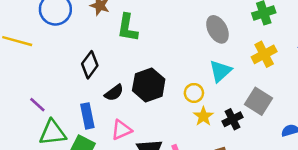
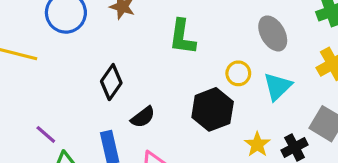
green L-shape: (127, 28) -> (182, 37), moved
black hexagon: (149, 85) -> (213, 109), moved
yellow circle: (194, 93) -> (238, 73), moved

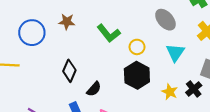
green L-shape: (182, 37) -> (109, 33), turned -35
yellow circle: (238, 73) -> (137, 47), moved

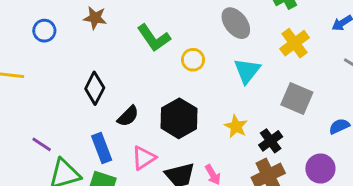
blue circle: (32, 33) -> (44, 31), size x0.6
black hexagon: (137, 75) -> (179, 118), moved
black cross: (194, 89) -> (271, 141), moved

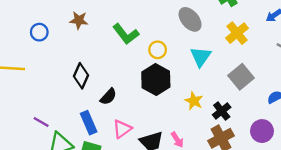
gray square: (297, 99) -> (241, 77), turned 30
black hexagon: (179, 118) -> (156, 79), moved

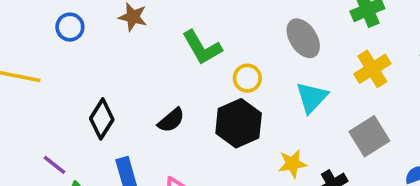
black diamond: (81, 76) -> (102, 119), moved
black semicircle: (108, 97) -> (171, 120), moved
yellow star: (194, 101) -> (292, 164), turned 30

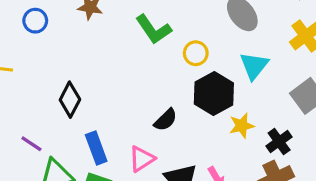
black semicircle: (171, 120) -> (166, 120), moved
black hexagon: (239, 123) -> (214, 94), moved

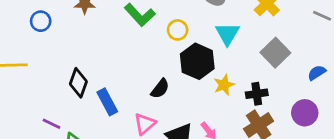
black cross: (279, 142) -> (257, 94), turned 35
blue rectangle: (96, 148) -> (107, 102), moved

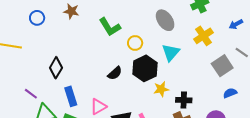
gray square: (275, 53) -> (222, 66), moved
black semicircle: (160, 89) -> (115, 73), moved
blue rectangle: (107, 102) -> (71, 96), moved

